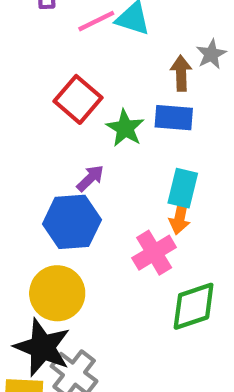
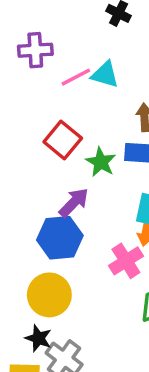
purple arrow: (90, 178) -> (74, 203), size x1.4
black star: (42, 347) -> (38, 338), size x0.6

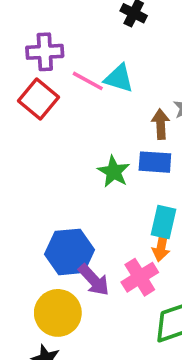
pink line: (76, 77) -> (88, 81), turned 56
red square: (63, 140) -> (39, 99), moved
purple arrow: (74, 203) -> (94, 280), moved, turned 92

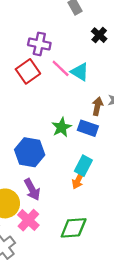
blue hexagon: (70, 252) -> (30, 152), moved
pink cross: (140, 277) -> (28, 220), moved, turned -30

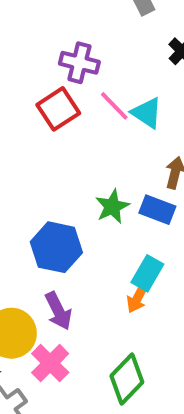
green diamond: (74, 228) -> (127, 379), turned -44

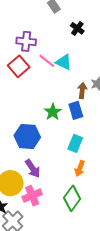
blue rectangle: (157, 210) -> (76, 110), turned 60
orange arrow: (138, 298) -> (80, 168), moved
pink cross: (50, 363) -> (32, 196), turned 30

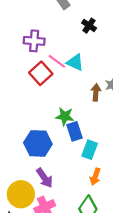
red square: (19, 66) -> (41, 73), moved
blue rectangle: (76, 110) -> (75, 131), moved
green star: (53, 112) -> (65, 116), turned -30

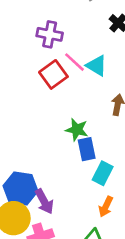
blue hexagon: (38, 143) -> (21, 188), moved

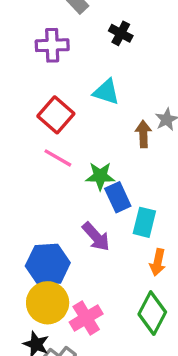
purple cross: (50, 34) -> (52, 45), moved
pink line: (75, 62) -> (58, 158), moved
purple arrow: (44, 202) -> (96, 237), moved

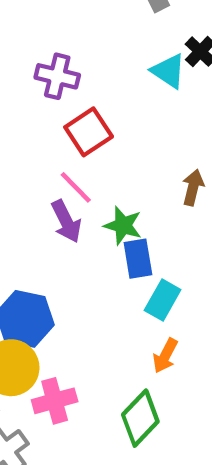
purple cross: (52, 45) -> (57, 76), moved
cyan triangle: (106, 92) -> (169, 71), moved
purple arrow: (96, 237) -> (66, 221), moved

